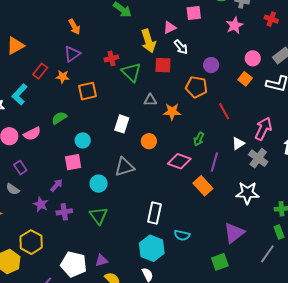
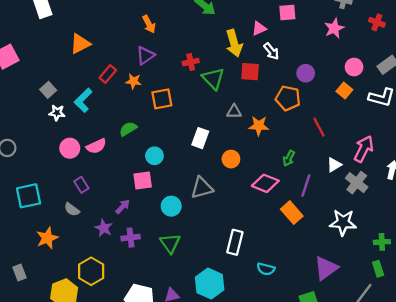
cyan hexagon: (152, 248) -> (210, 284), moved

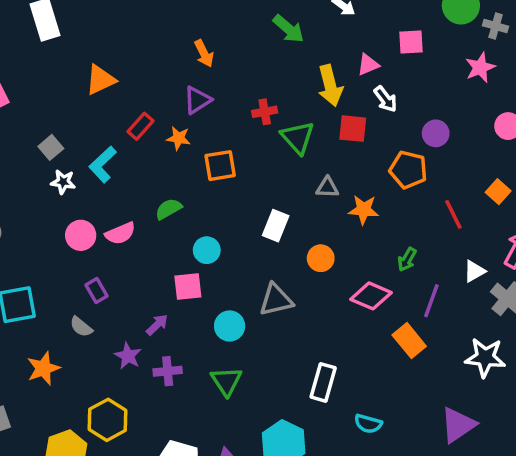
orange square: (344, 90) -> (498, 192), moved

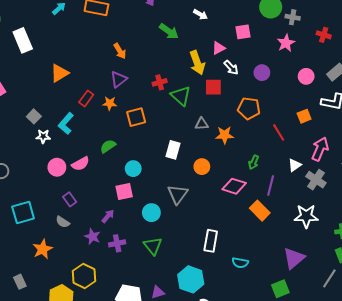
purple circle: (436, 133) -> (262, 73), moved
orange square: (498, 192) -> (304, 116), turned 32
gray triangle: (276, 300) -> (178, 194), turned -35

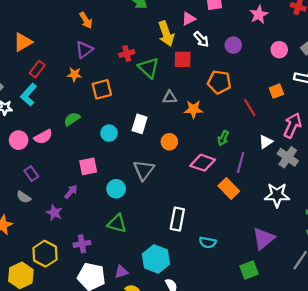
red rectangle: (86, 98) -> (37, 69), moved
cyan circle: (133, 169) -> (109, 133), moved
purple cross: (117, 243) -> (82, 244), moved
green triangle: (153, 246) -> (117, 223), turned -36

